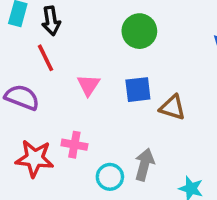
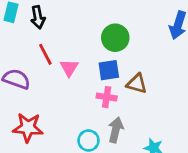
green circle: (139, 31) -> (115, 38), moved
red line: (46, 58) -> (45, 54), moved
pink cross: (74, 145) -> (107, 97), moved

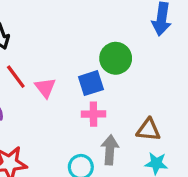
green circle: (115, 38) -> (116, 58), moved
brown triangle: (137, 84) -> (148, 130), moved

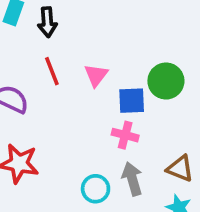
pink triangle: (45, 88) -> (96, 75), moved
gray arrow: (110, 150) -> (132, 179), turned -36

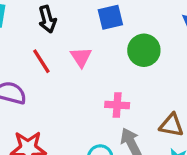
black arrow: (47, 22) -> (47, 19), moved
blue square: (132, 101) -> (110, 17), moved

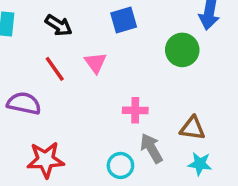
black arrow: (47, 19) -> (59, 25), turned -40
green circle: (144, 50) -> (182, 50), moved

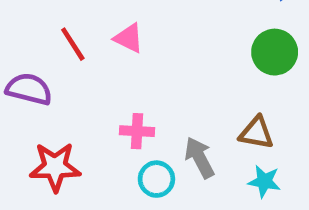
green circle: (182, 50) -> (275, 52), moved
pink triangle: (95, 63) -> (129, 38), turned -30
pink cross: (135, 110) -> (137, 131), moved

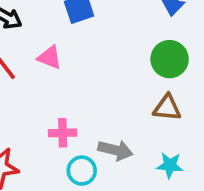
brown triangle: (256, 133) -> (167, 108), moved
gray arrow: (200, 158) -> (115, 150), turned 136

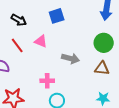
gray arrow: (115, 150) -> (70, 58), moved

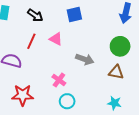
red line: (17, 45) -> (31, 41), turned 56
pink cross: (47, 81) -> (59, 80), turned 32

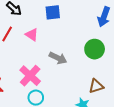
brown triangle: (116, 72) -> (96, 86), moved, turned -35
pink cross: (59, 80) -> (30, 76), size x1.5

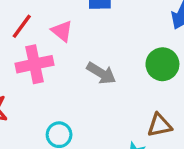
pink cross: (30, 76) -> (34, 64), moved, turned 30

